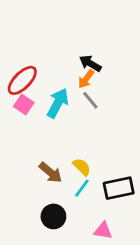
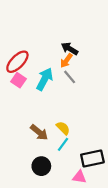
black rectangle: (119, 188) -> (92, 158), moved

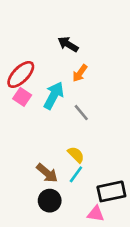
black arrow: (70, 49) -> (68, 44), moved
gray line: (70, 77) -> (81, 113), moved
brown arrow: (39, 132) -> (47, 173), moved

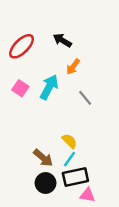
red ellipse: (21, 74) -> (22, 46), moved
gray line: (81, 113) -> (85, 98), moved
black rectangle: (111, 191) -> (75, 177), moved

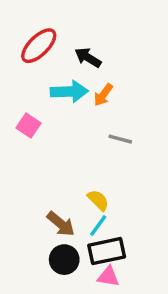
red ellipse: (22, 46) -> (39, 46), moved
cyan arrow: (49, 87) -> (69, 92), moved, turned 60
gray line: (85, 98) -> (120, 139), turned -35
pink triangle: (87, 195) -> (108, 277), moved

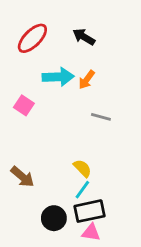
black arrow: (88, 58) -> (84, 37), moved
brown arrow: (61, 224) -> (22, 177), moved

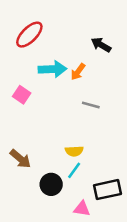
black arrow: (84, 37) -> (101, 45), moved
yellow semicircle: (82, 168) -> (74, 151), turned 132
black rectangle: (90, 211) -> (107, 190), moved
black circle: (54, 218) -> (51, 184), moved

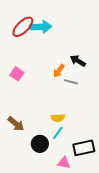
black arrow: (101, 45) -> (78, 61), moved
cyan arrow: (52, 69) -> (41, 27), moved
orange arrow: (78, 72) -> (59, 71), moved

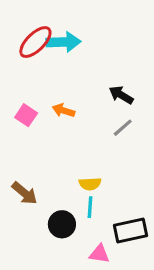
orange arrow: (59, 71) -> (64, 111), moved, turned 72
gray line: (71, 82) -> (123, 128), moved, turned -56
cyan line: (58, 133) -> (90, 207), turned -32

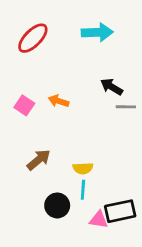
cyan arrow: (64, 42) -> (97, 32), moved
gray line: (123, 128) -> (126, 107), moved, turned 42
brown arrow: (25, 193) -> (39, 160), moved, turned -80
pink triangle: (99, 254) -> (99, 220), moved

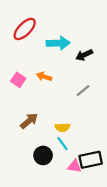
cyan arrow: (97, 32) -> (58, 43), moved
black arrow: (112, 87) -> (84, 55), moved, turned -56
gray line: (126, 107) -> (83, 91), moved, turned -40
cyan line: (83, 190) -> (63, 144), turned -40

